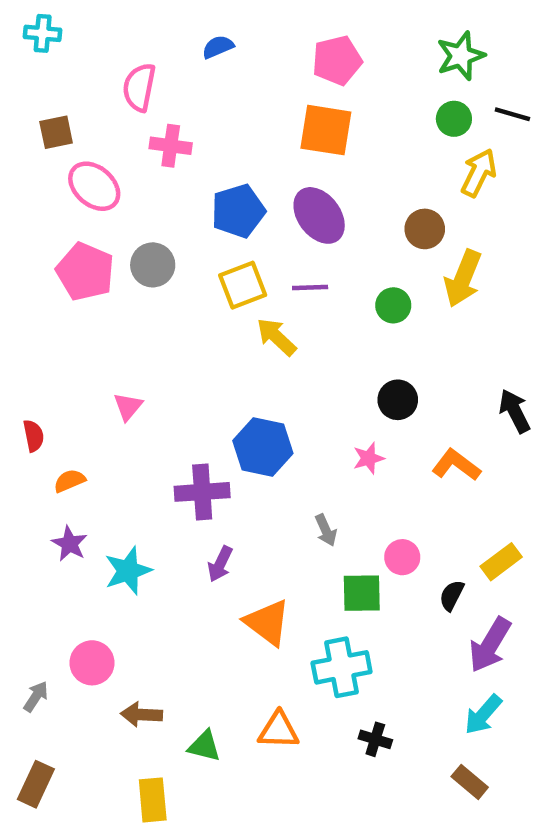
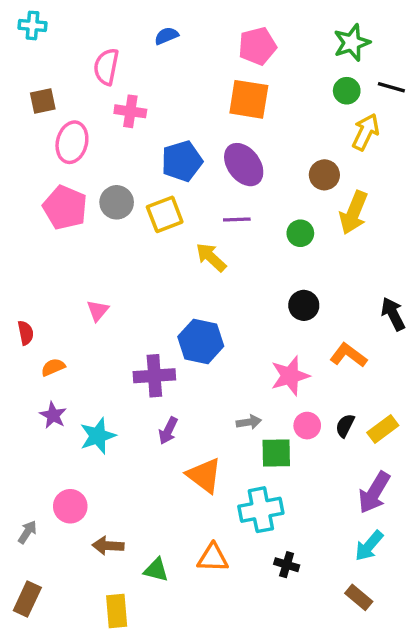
pink ellipse: (94, 186) -> (72, 142), turned 63
yellow square: (243, 285) -> (165, 214), moved
pink star: (369, 458) -> (290, 376), moved, size x1.6
gray arrow: (326, 530) -> (249, 422), moved, turned -75
black semicircle: (452, 595) -> (345, 426), moved

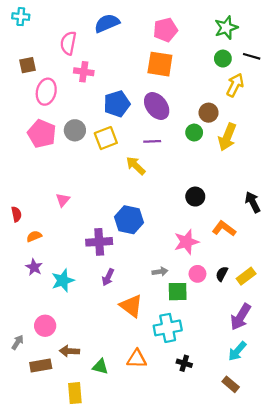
blue semicircle: (166, 36) -> (107, 23), size x1.6
green circle: (300, 233) -> (194, 133), moved
brown rectangle: (27, 599) -> (41, 365), moved, turned 55

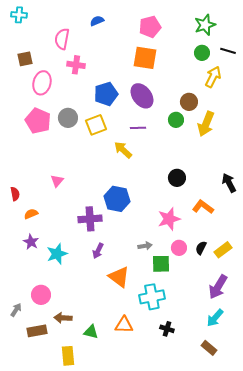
blue semicircle: (107, 23) -> (97, 21), size x0.6

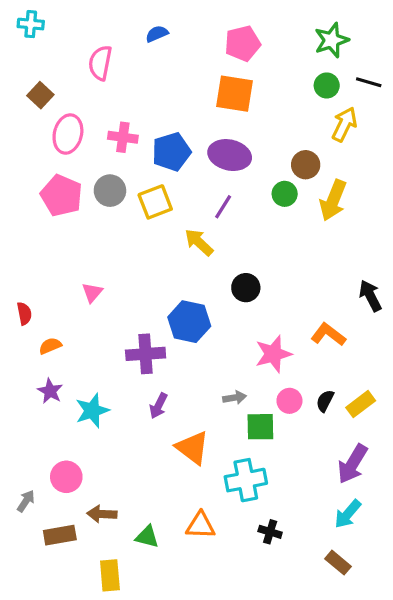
brown square: (25, 59) -> (40, 95), turned -35
pink cross: (76, 65) -> (123, 137), moved
purple ellipse: (142, 96) -> (230, 155), turned -40
purple line: (138, 128) -> (223, 207), turned -56
black circle: (177, 178) -> (246, 288), moved

